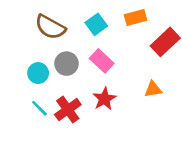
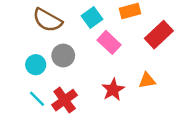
pink rectangle: (102, 61) -> (109, 42), moved
red star: (104, 99) -> (113, 90), moved

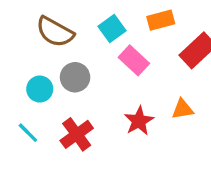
cyan line: (37, 99) -> (28, 133), moved

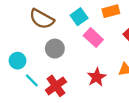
cyan circle: (40, 89) -> (18, 61), moved
cyan line: (28, 133) -> (32, 80), moved

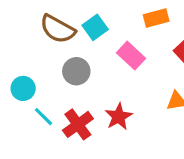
cyan square: (79, 17) -> (95, 27), moved
red star: (97, 77) -> (119, 117), moved

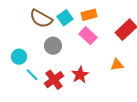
orange rectangle: (156, 18) -> (89, 15), moved

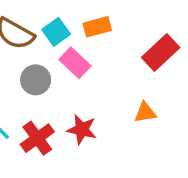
pink rectangle: (88, 36) -> (75, 63), moved
red star: (80, 75) -> (82, 130), turned -30

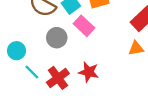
orange triangle: (145, 112) -> (136, 48), moved

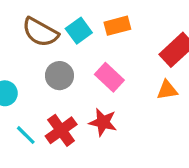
pink rectangle: (84, 26) -> (109, 77), moved
cyan line: (32, 72) -> (26, 135), moved

